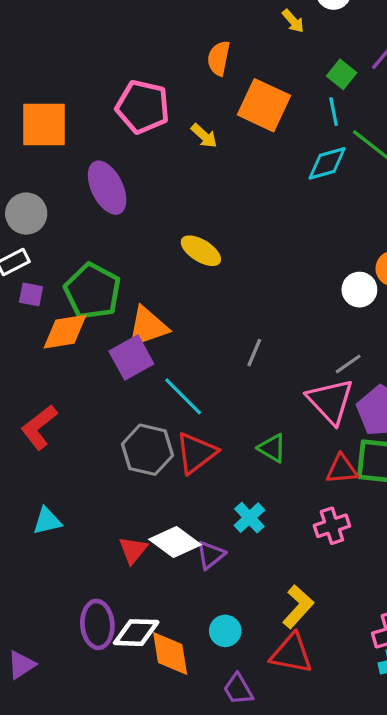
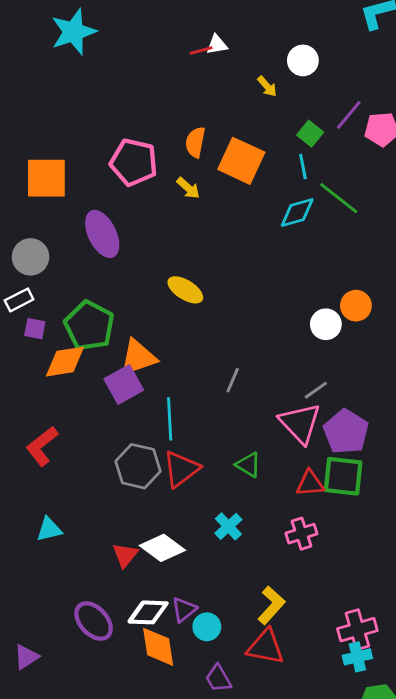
orange semicircle: (219, 58) -> (195, 142), moved
cyan line: (183, 396) -> (170, 419), turned 42
purple triangle: (211, 555) -> (184, 610), moved
purple ellipse: (97, 624) -> (94, 621), turned -39
white diamond: (136, 633) -> (148, 612), moved

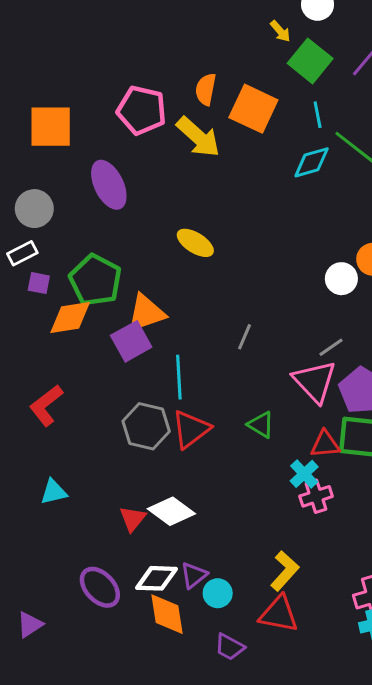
green square: (310, 134) -> (310, 61), moved, size x1.6
yellow arrow: (188, 188) -> (198, 137), size x1.8
cyan cross: (228, 526) -> (304, 474), moved
purple trapezoid: (218, 678) -> (230, 647), turned -32

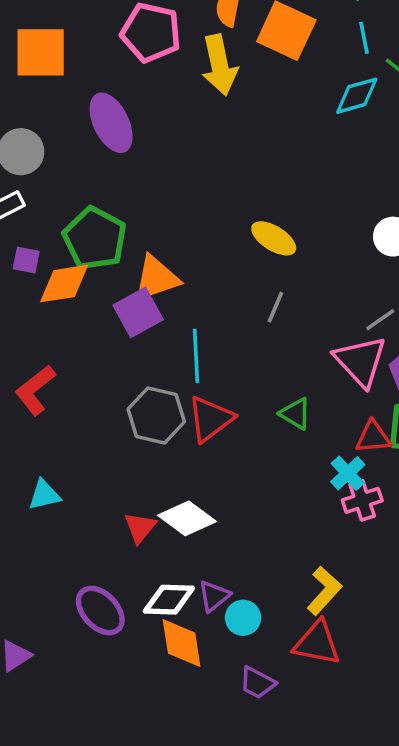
yellow arrow: (198, 137) -> (219, 65), turned 36
yellow ellipse: (195, 243) -> (274, 238), moved
purple square: (39, 283) -> (26, 260), moved

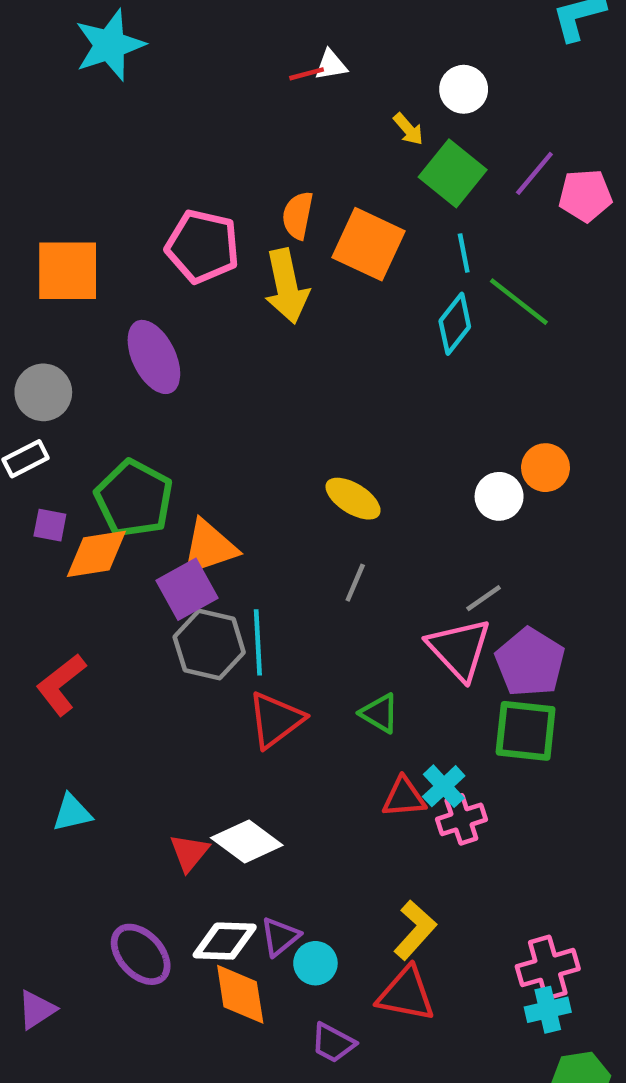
cyan diamond: (357, 96) -> (455, 324), turned -36
gray hexagon: (156, 415) -> (209, 645), moved
red triangle: (373, 437) -> (404, 797), moved

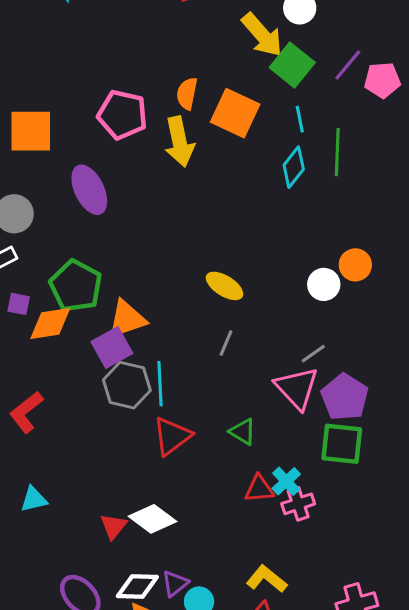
yellow arrow: (408, 129) -> (262, 35), size x2.0
green line: (519, 302) -> (337, 152), turned 54
yellow L-shape: (415, 930) -> (267, 579), turned -93

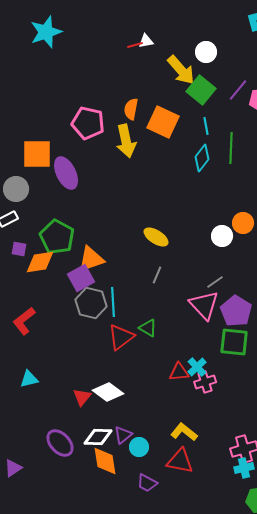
orange square: (31, 131) -> (37, 154), moved
green triangle: (243, 432) -> (148, 328), moved

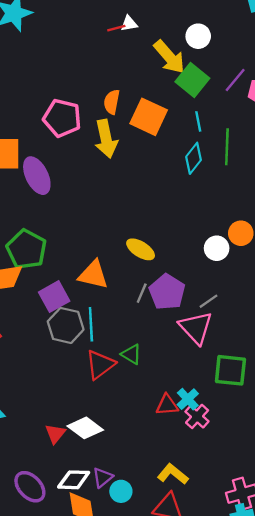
orange triangle: (91, 259) -> (93, 275), moved, turned 32
purple pentagon: (236, 311) -> (167, 292), moved
pink cross: (205, 382) -> (197, 416), turned -30

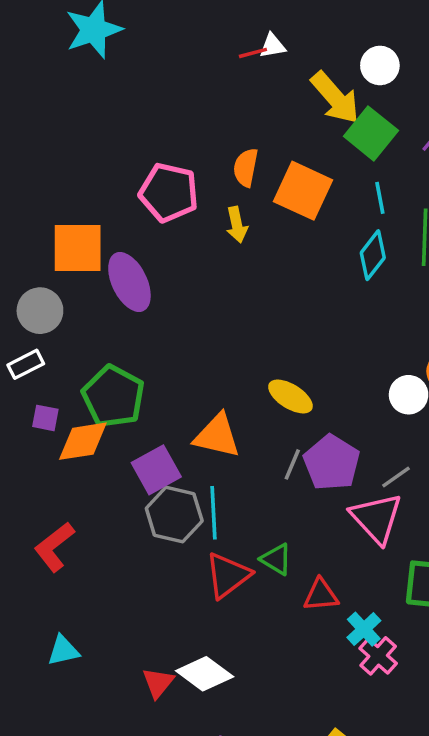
yellow arrow: (106, 139) -> (237, 225), size x0.6
red triangle: (167, 405) -> (321, 595), moved

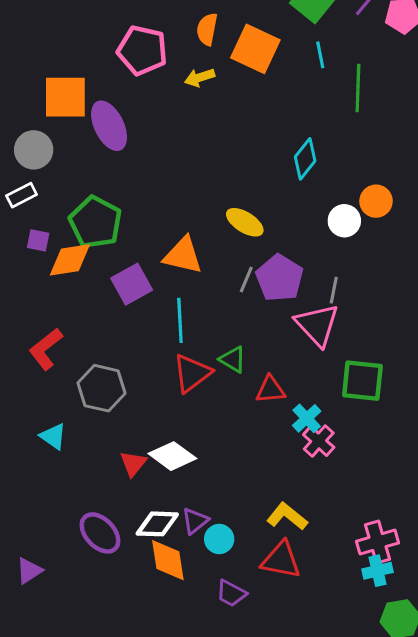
yellow arrow: (237, 225) -> (200, 77), turned 84
cyan diamond: (373, 255) -> (305, 159), moved
gray line: (396, 477) -> (334, 290), turned -44
gray hexagon: (174, 515) -> (102, 388), moved
cyan triangle: (63, 651) -> (53, 436), turned 48

